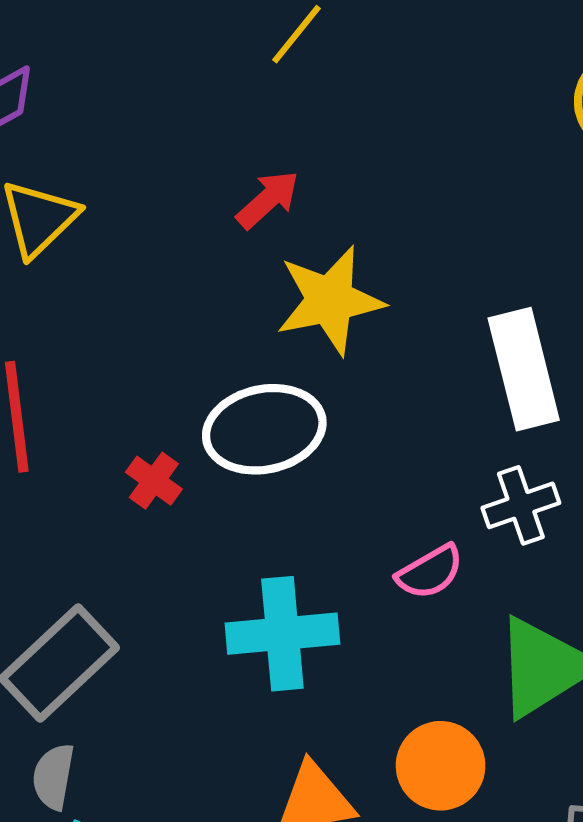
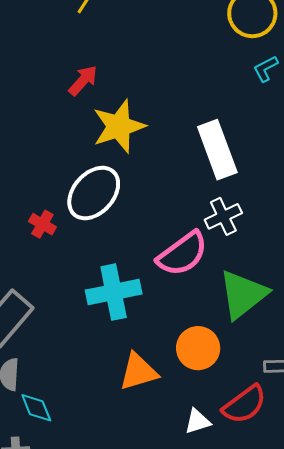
white ellipse: (264, 429) -> (94, 193), turned -30
pink semicircle: (430, 572) -> (182, 254), size x1.6

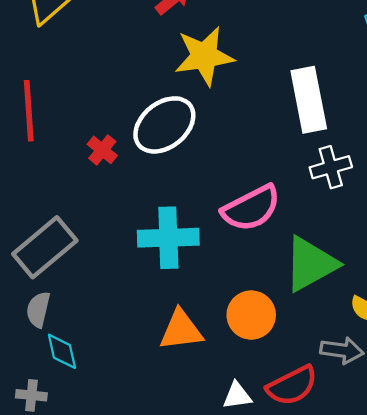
white cross: (223, 216) -> (331, 167), moved

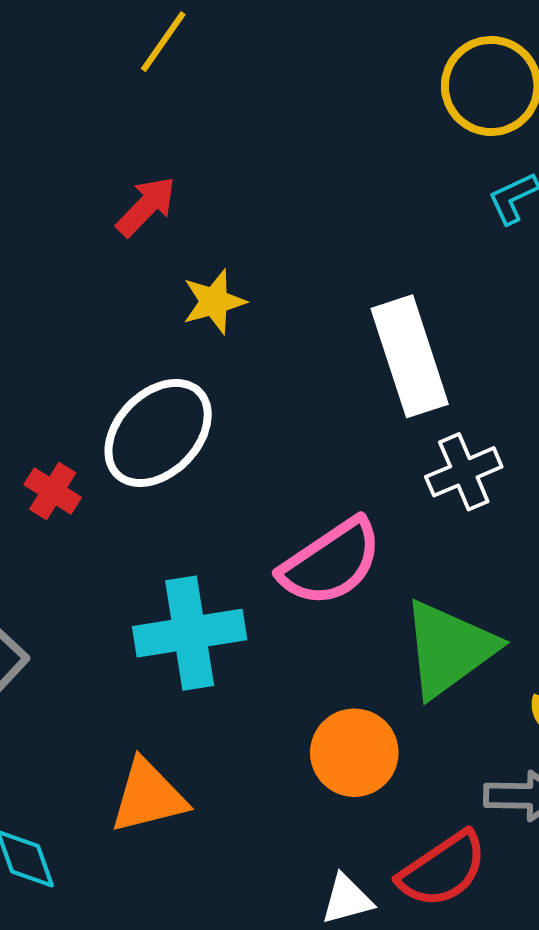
yellow star: (204, 56) -> (214, 302), size x0.6
orange triangle: (181, 330) -> (148, 796), moved

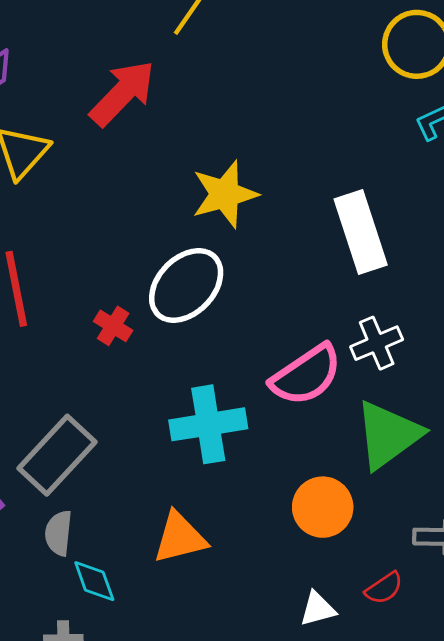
red arrow: (146, 206) -> (123, 93), moved, size x1.6
yellow star: (214, 302) -> (225, 194), size x1.5
white cross: (464, 472) -> (377, 343), moved
red semicircle: (443, 870) -> (384, 588), size x0.6

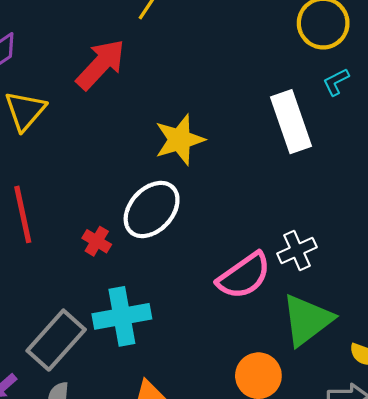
white rectangle: (361, 232) -> (291, 122), moved
cyan cross: (208, 424) -> (122, 316), moved

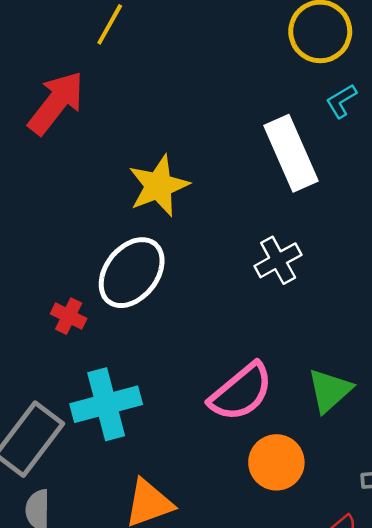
white cross: (297, 250) -> (278, 260), moved
pink semicircle: (244, 276) -> (241, 392), moved
green triangle: (307, 320) -> (330, 390), size x0.7

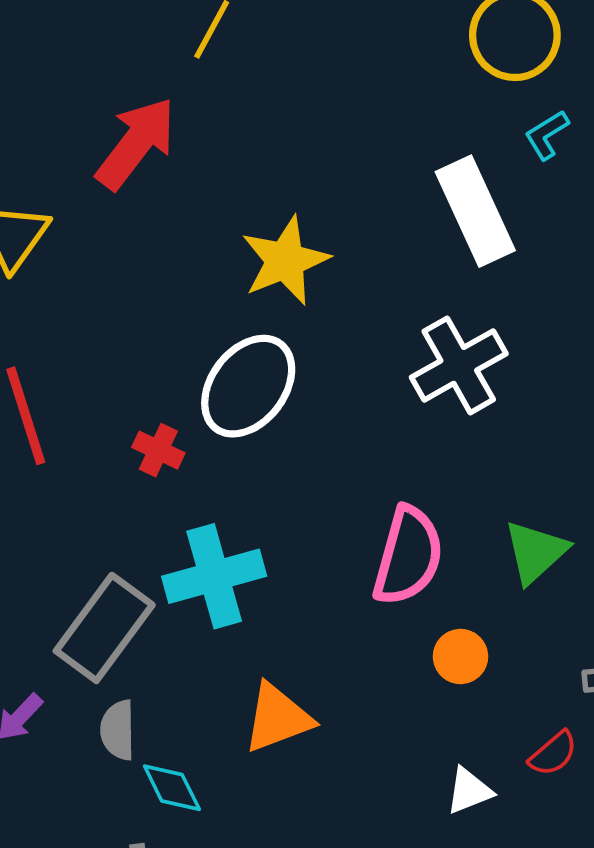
white cross: (278, 260) -> (459, 365), size x1.4
pink semicircle: (241, 392) -> (408, 556), turned -34
orange circle: (276, 462) -> (460, 656), size x0.7

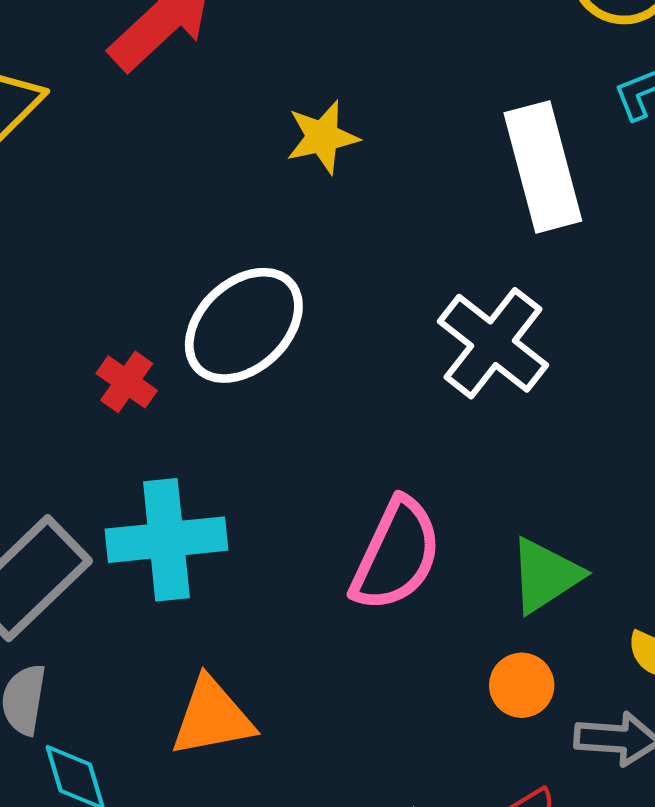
yellow star: (285, 261) -> (322, 137), moved, size x0.7
white cross: (459, 365) -> (493, 343), turned -32
orange circle: (460, 656) -> (522, 685), moved

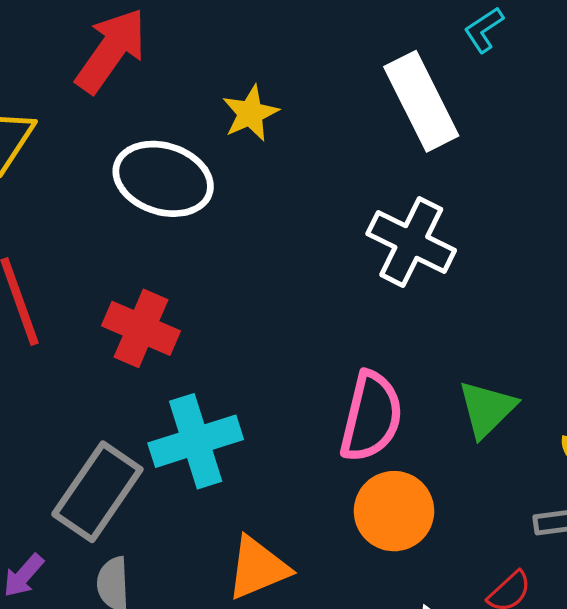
white ellipse: (244, 325) -> (163, 179), moved, turned 72
red cross: (127, 382) -> (141, 328), size x1.6
orange circle: (522, 685) -> (394, 511), moved, size x1.6

